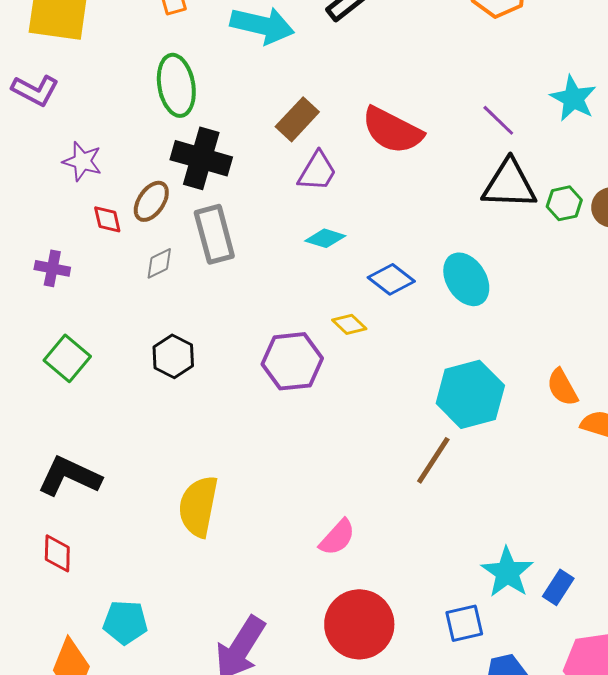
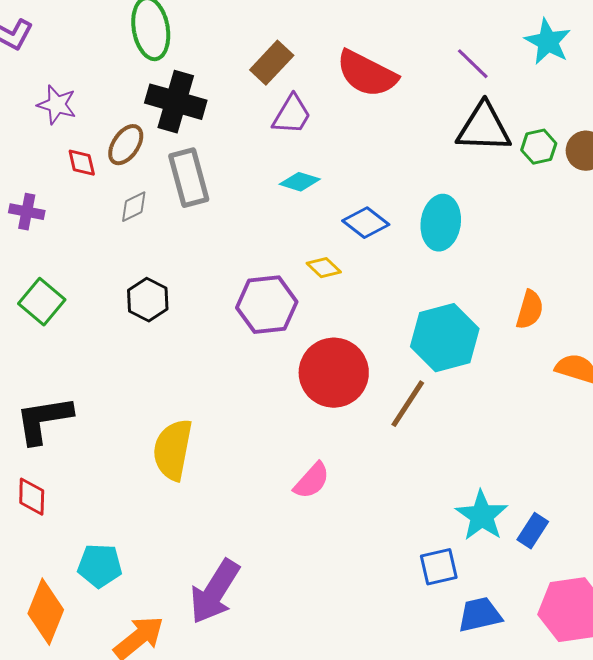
cyan ellipse: (466, 279) -> (441, 223), turned 40
orange semicircle: (562, 387) -> (530, 310), moved, turned -135
black L-shape: (69, 476) -> (44, 420), turned -34
red circle: (359, 624) -> (334, 373), moved

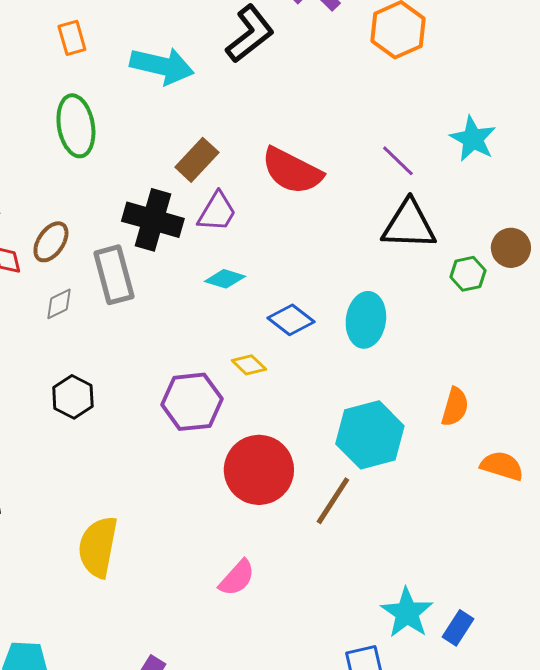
black cross: (176, 102) -> (153, 220), moved
green hexagon: (539, 147) -> (468, 274), moved

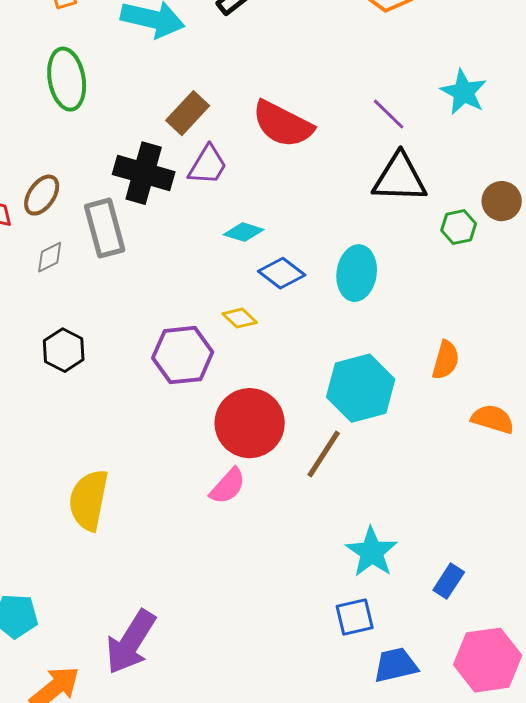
cyan diamond: (225, 279) -> (244, 232), moved
pink semicircle: (237, 578) -> (228, 486), moved
cyan star: (407, 613) -> (372, 552), moved

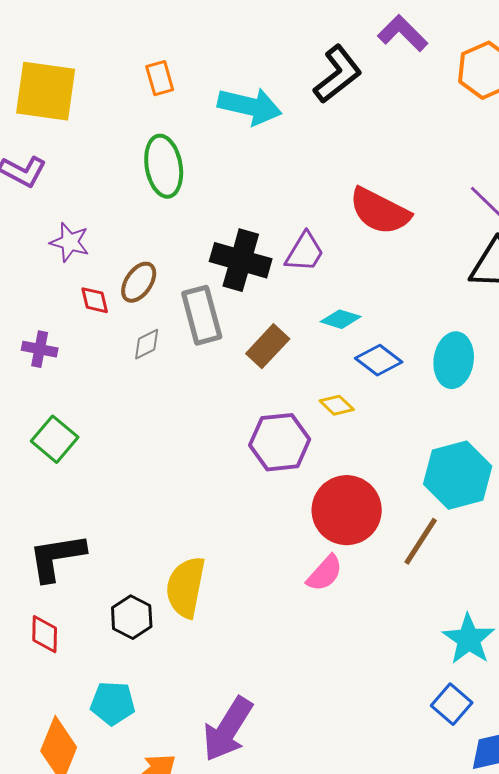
brown rectangle: (188, 113) -> (268, 346), moved
black hexagon: (64, 350) -> (132, 617), moved
blue square: (355, 617) -> (452, 704), turned -36

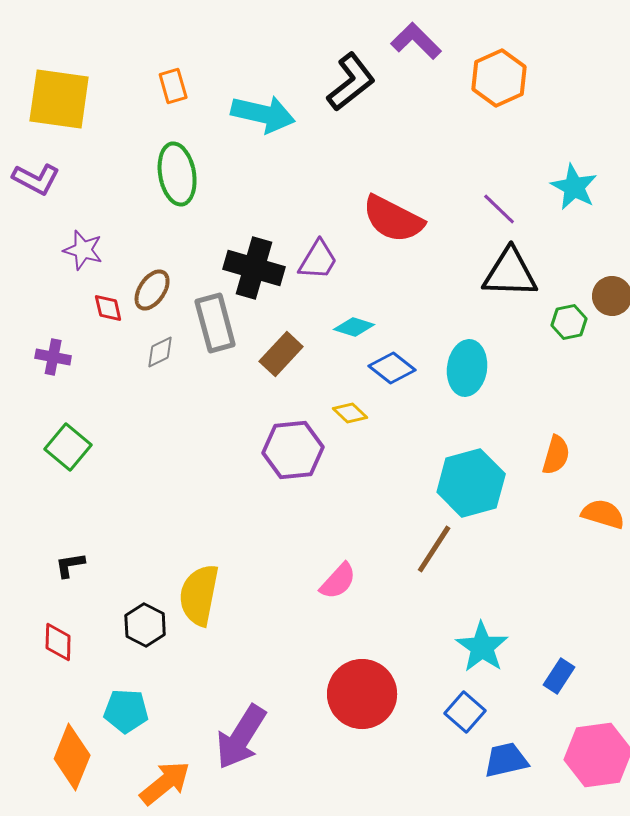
red circle: (347, 510) -> (362, 694), moved
black L-shape: (57, 557) -> (70, 565), size x0.5

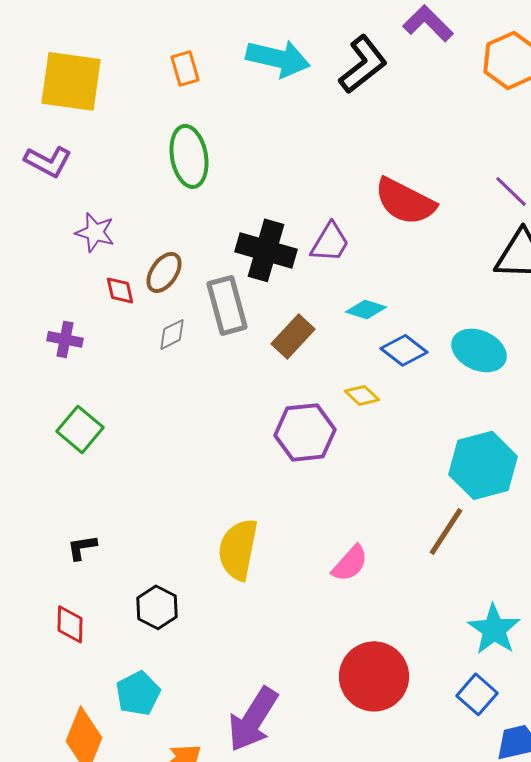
cyan arrow: (263, 114) -> (278, 58), moved
cyan ellipse: (467, 368) -> (479, 350), turned -74
yellow semicircle: (199, 595) -> (238, 549), moved
cyan pentagon: (126, 711) -> (138, 693), turned -30

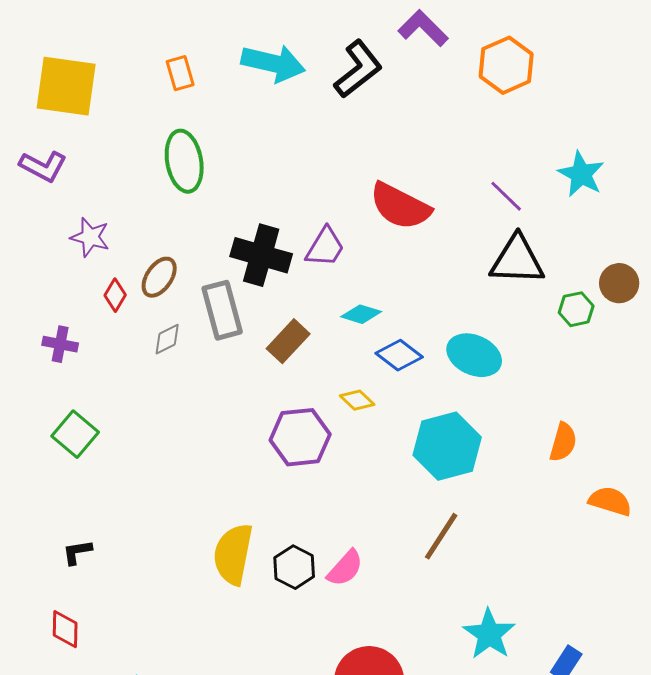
red diamond: (120, 290) -> (115, 295), turned 44
cyan hexagon: (483, 465) -> (447, 446), moved
black hexagon: (157, 607) -> (294, 567), moved

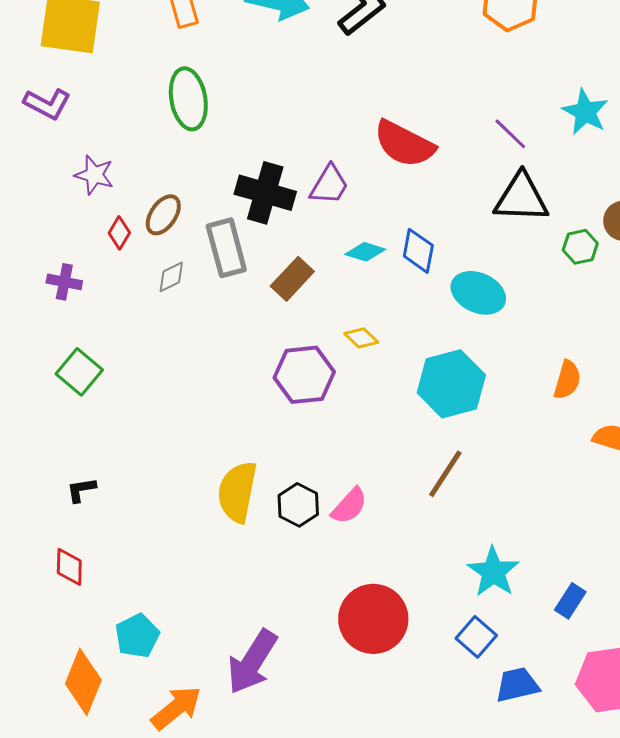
blue diamond: (399, 355) -> (418, 251), moved, turned 63

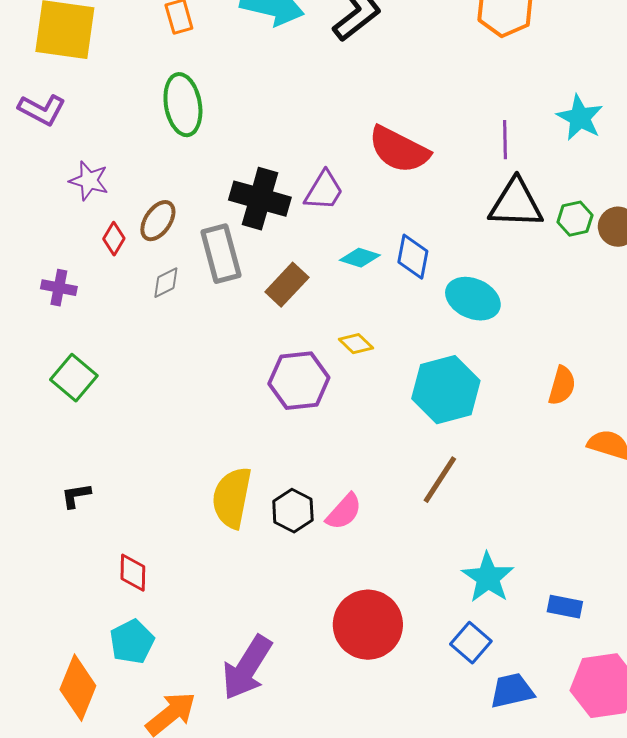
purple line: (510, 134) -> (505, 140), turned 45
green hexagon: (580, 247) -> (575, 219), moved
red diamond: (69, 567) -> (133, 573), moved
blue rectangle: (570, 601) -> (565, 607), turned 68

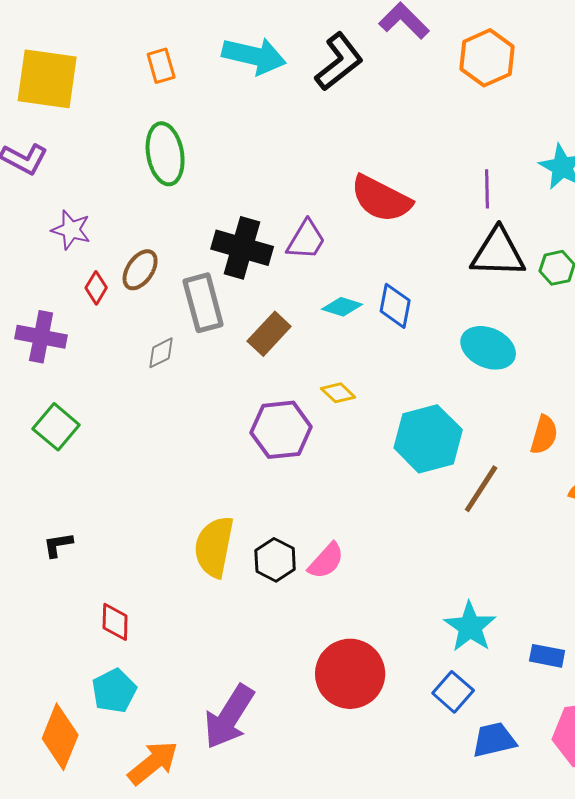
gray diamond: (166, 283) -> (161, 353), moved
purple cross: (59, 288) -> (41, 337), size x1.4
cyan ellipse: (473, 299) -> (488, 348), moved
brown line: (440, 480) -> (481, 489), moved

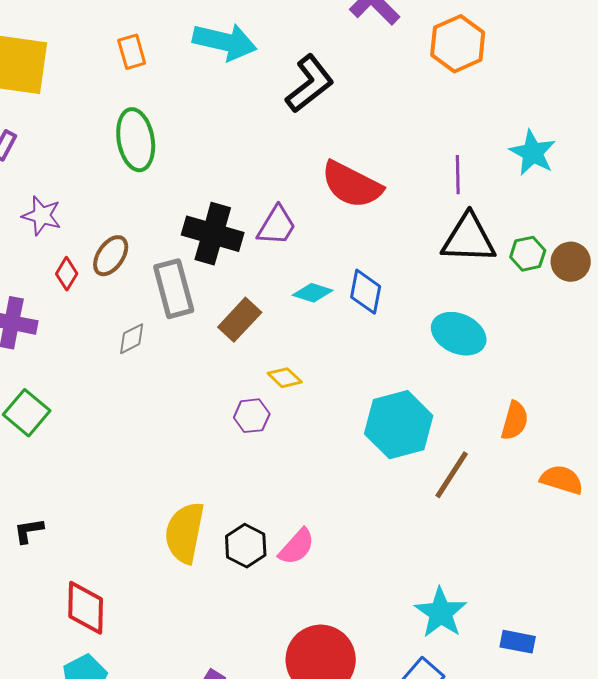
black L-shape: (339, 62) -> (310, 84), moved
yellow diamond: (338, 393) -> (285, 378), moved
purple hexagon: (281, 430) -> (252, 416), size x0.6
red diamond: (115, 622) -> (86, 608), size x1.4

